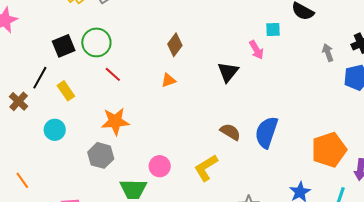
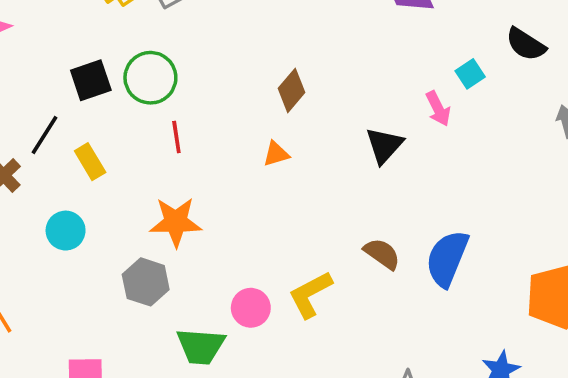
cyan square: (273, 30) -> (470, 74), turned -35
red line: (113, 74) -> (176, 137), turned 36
yellow L-shape: (206, 168) -> (310, 294), moved

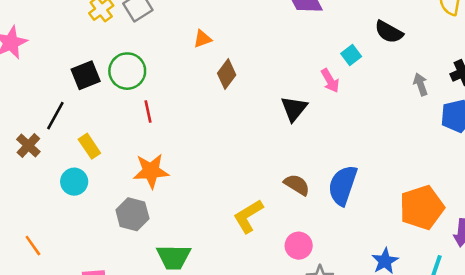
orange triangle: (276, 154) -> (202, 39), moved
yellow rectangle: (90, 162) -> (89, 146), moved
pink circle: (251, 308) -> (299, 246), moved

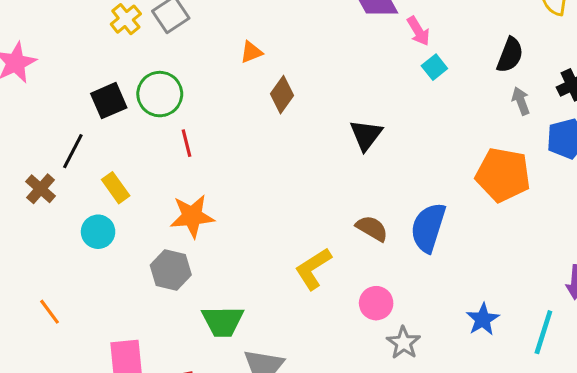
black semicircle: (389, 32) -> (510, 55), moved, turned -96
pink arrow: (330, 81) -> (418, 31), moved
orange pentagon: (422, 208) -> (503, 175), moved, turned 30

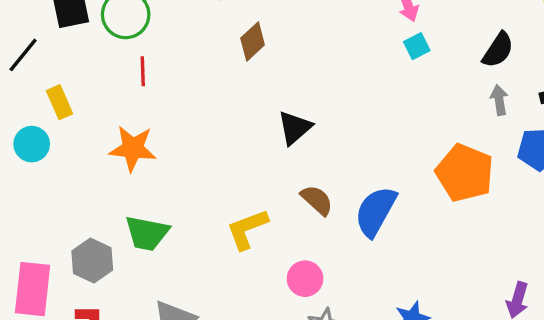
black triangle: (366, 135) -> (295, 128), moved
gray hexagon: (171, 270) -> (92, 261), moved
green trapezoid: (223, 321) -> (147, 233), moved

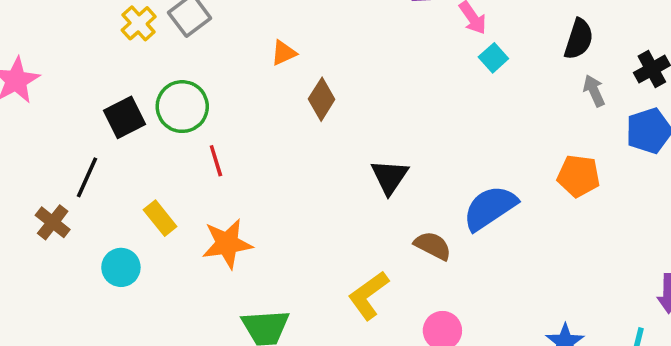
yellow rectangle: (60, 102) -> (160, 218), moved
orange pentagon: (465, 173) -> (579, 176), size x0.7
blue semicircle: (376, 211) -> (490, 208), moved, turned 42

